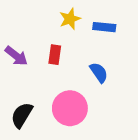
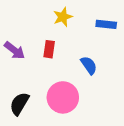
blue rectangle: (104, 27) -> (106, 24), moved

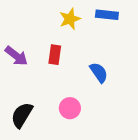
blue rectangle: (106, 24) -> (107, 15), moved
pink circle: (63, 97) -> (70, 108), size x0.6

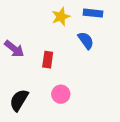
red rectangle: (55, 55) -> (48, 60), moved
blue semicircle: (99, 72) -> (86, 40), moved

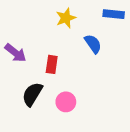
blue rectangle: (93, 13) -> (114, 14), moved
black semicircle: (19, 100) -> (32, 94), moved

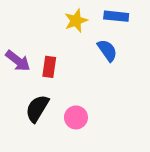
blue rectangle: (114, 14) -> (116, 16), moved
red rectangle: (52, 64) -> (49, 67), moved

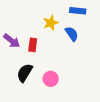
yellow star: (76, 21) -> (51, 23), moved

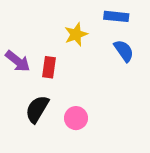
blue semicircle: (72, 34) -> (124, 51), moved

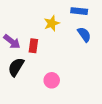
black semicircle: (37, 109) -> (16, 67), moved

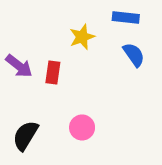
black semicircle: (16, 67) -> (25, 136), moved

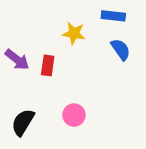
yellow star: (82, 37) -> (74, 33), turned 30

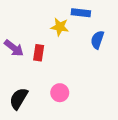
blue rectangle: (113, 16) -> (81, 13), moved
blue semicircle: (121, 49) -> (97, 40), turned -126

